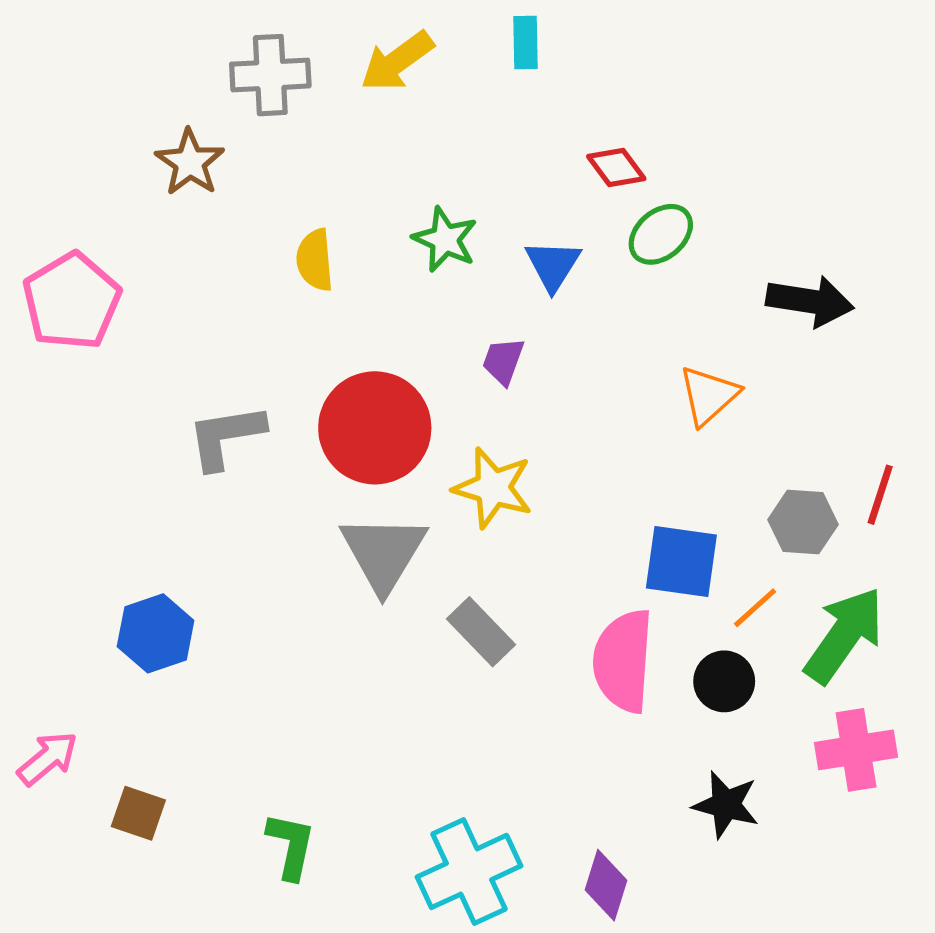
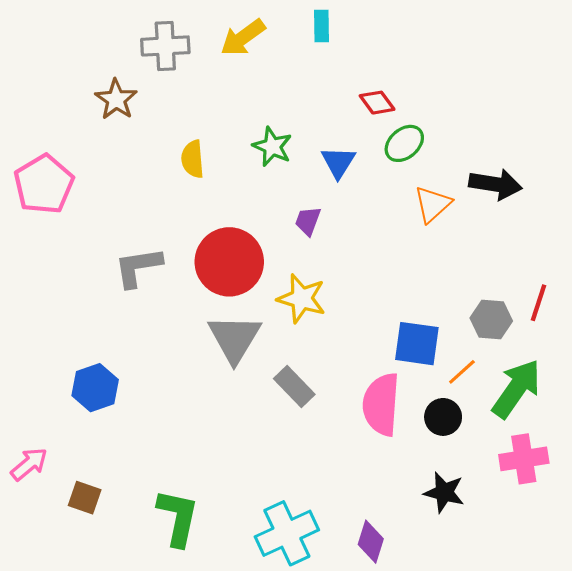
orange triangle: (709, 395) -> (433, 204), moved
green L-shape: (291, 846) -> (178, 518), size x1.4

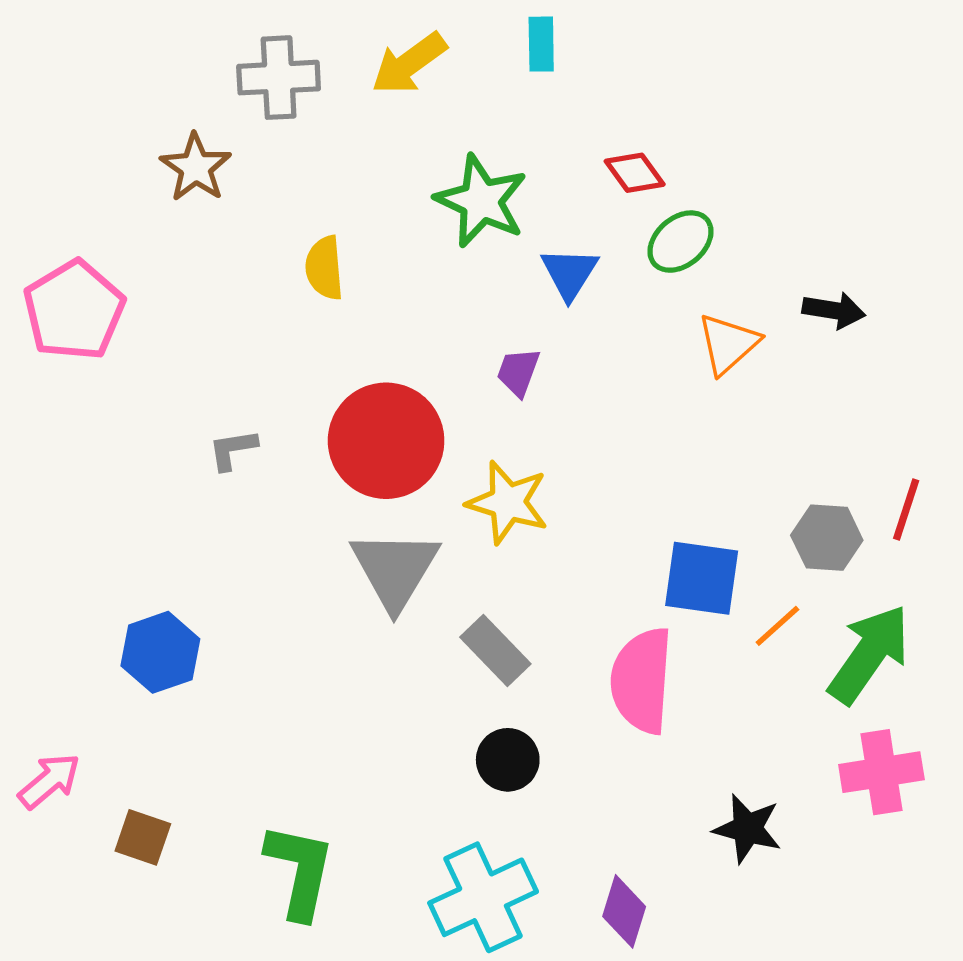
green star: (272, 147) -> (481, 201), moved, size x1.4
black arrow: (495, 184) -> (834, 310), size x0.7
gray L-shape: (138, 267) -> (233, 450), size x0.6
black circle: (443, 417) -> (508, 760), moved

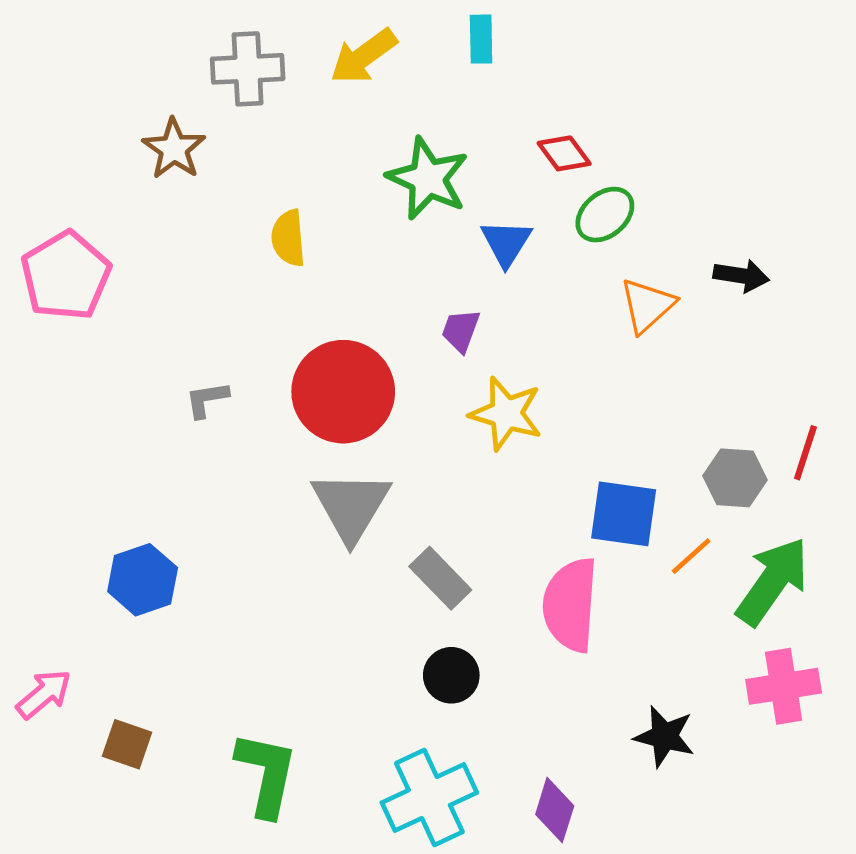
yellow star: (508, 502) -> (506, 414), moved

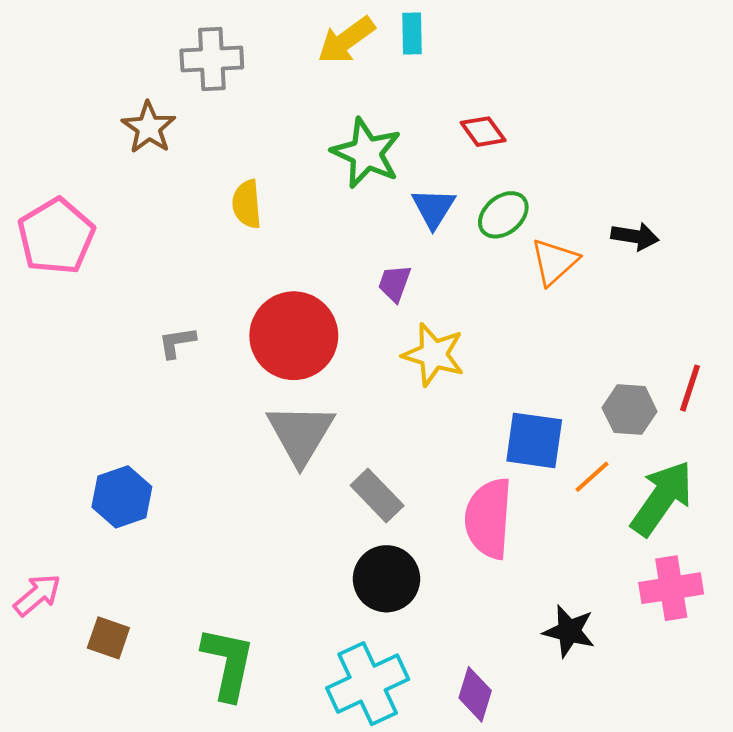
yellow arrow: (364, 56) -> (346, 40), moved
green ellipse: (605, 215) -> (503, 215), moved
black circle: (451, 675) -> (386, 579), size x1.4

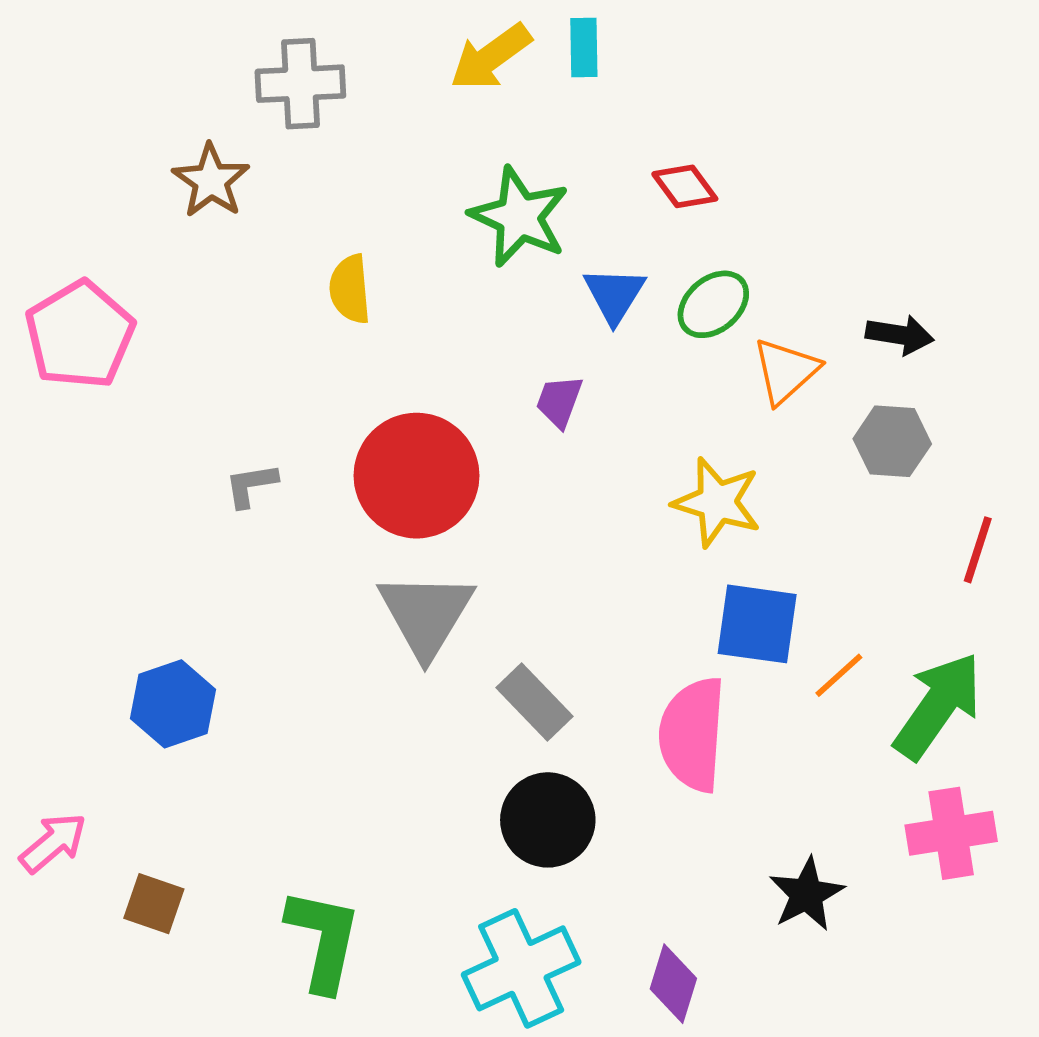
yellow star: (433, 355) -> (717, 502), moved
gray hexagon: (630, 410) -> (892, 441), moved
black star: (569, 631) -> (807, 894), turned 30

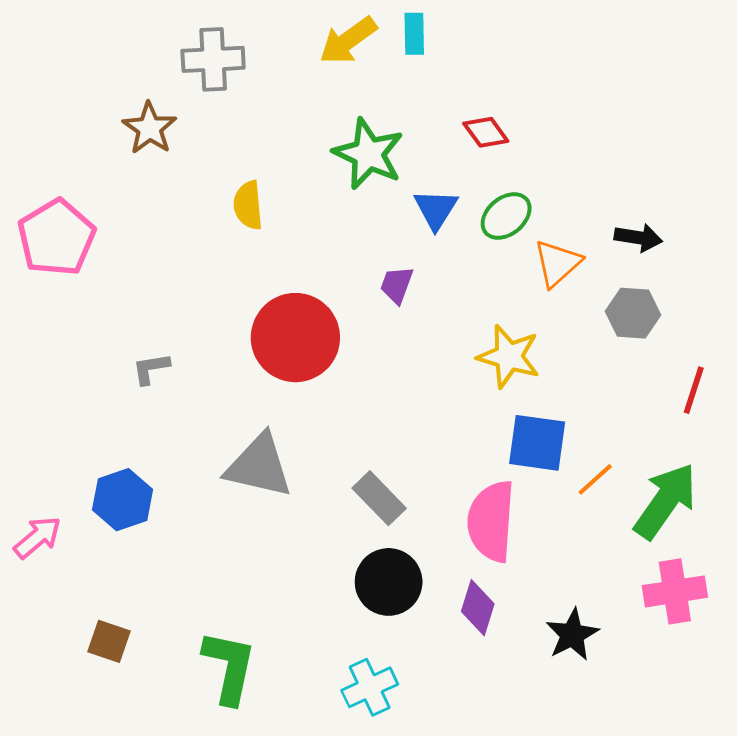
gray L-shape: (251, 485) -> (151, 369), moved
gray triangle: (426, 614) -> (259, 466), moved, turned -48
pink arrow: (53, 843) -> (37, 537), moved
cyan cross: (521, 968) -> (370, 687), size x0.7
purple diamond: (673, 984) -> (478, 608), moved

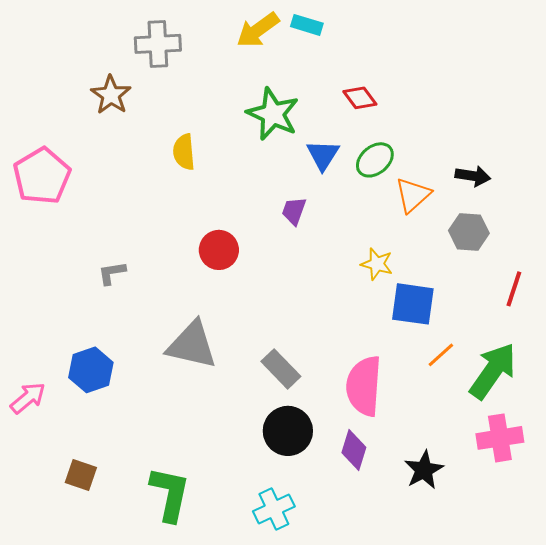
cyan rectangle: (414, 34) -> (307, 25), turned -72
red circle: (295, 338) -> (219, 250), size x0.6
yellow star: (509, 356) -> (377, 264), size x0.7
blue square: (537, 443) -> (413, 304), moved

